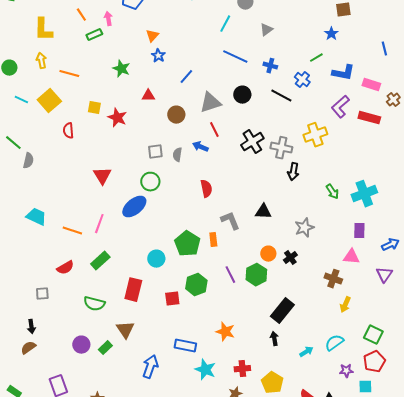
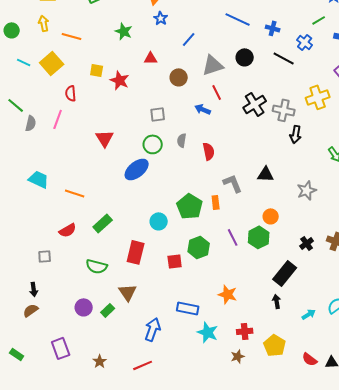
gray semicircle: (177, 155) -> (182, 140), moved
pink line: (99, 224) -> (58, 119), moved
black cross: (290, 258) -> (307, 243), moved

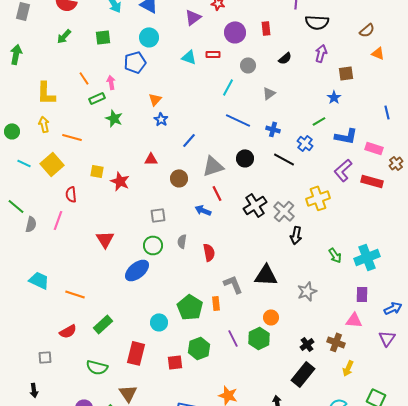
green star: (124, 31) -> (114, 118), moved
gray cross: (284, 110) -> (284, 211), turned 30
black triangle: (266, 174) -> (266, 275), size x1.4
black rectangle: (285, 273) -> (303, 374), moved

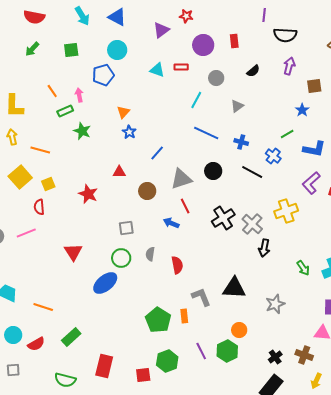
yellow square: (97, 171) -> (48, 184), moved, turned -32
pink line: (58, 220) -> (26, 233), turned 48
cyan circle: (159, 322) -> (13, 335), moved

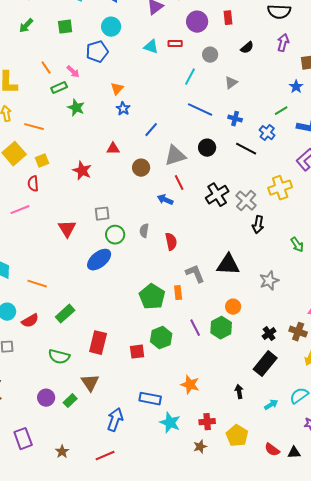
pink arrow: (79, 95) -> (73, 72), turned 144
gray square: (126, 228) -> (102, 214), moved

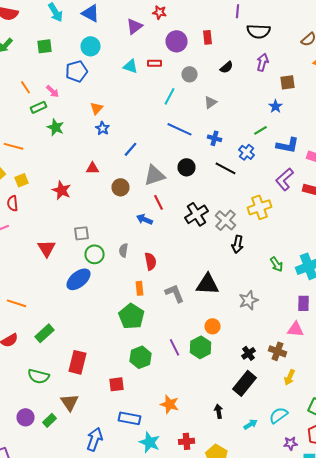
orange rectangle: (178, 293) -> (140, 288), moved
red square: (137, 352) -> (116, 384), moved

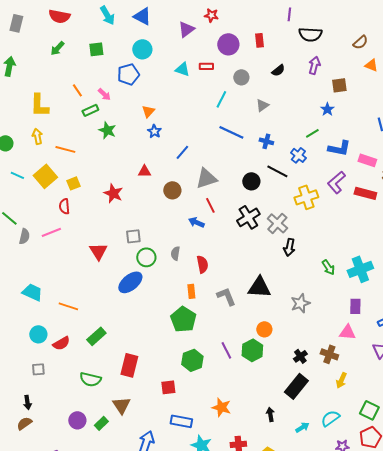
black circle: (186, 167) -> (251, 181), moved
yellow cross: (260, 207) -> (306, 197), moved

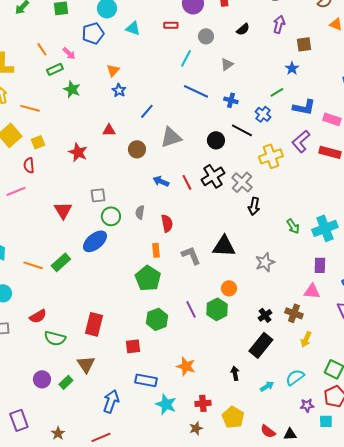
cyan triangle: (182, 69) -> (133, 28), moved
red line: (210, 205) -> (187, 182), moved
green rectangle: (96, 336) -> (61, 262), moved
red semicircle: (61, 343) -> (38, 316), moved

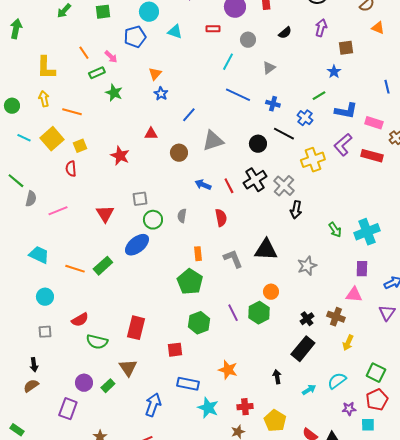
pink line: (16, 191) -> (58, 211), moved
red semicircle: (167, 223) -> (221, 218), moved
purple rectangle: (19, 420) -> (68, 409), moved, turned 40

